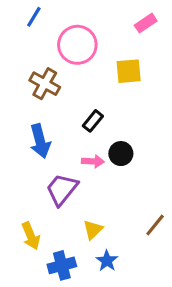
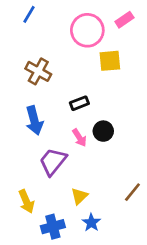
pink circle: (77, 45) -> (87, 30), moved
black rectangle: (93, 121) -> (79, 103), turned 30
pink arrow: (93, 161) -> (79, 138), turned 54

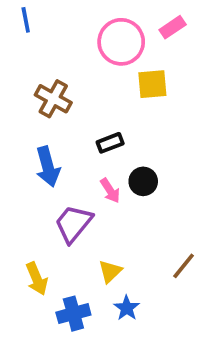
blue line: (29, 14) -> (26, 20), moved, turned -42

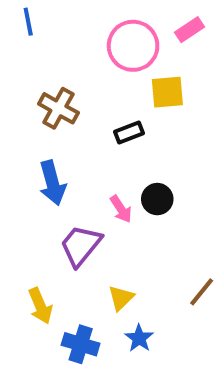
black rectangle: (110, 143) -> (129, 132), moved
blue cross: (73, 314) -> (81, 344), turned 32

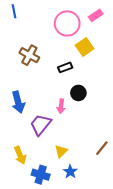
yellow square: (167, 92) -> (85, 47), turned -30
blue arrow: (52, 183) -> (18, 102), moved
black circle: (157, 199) -> (78, 93), moved
pink arrow: (121, 209) -> (61, 106), turned 40

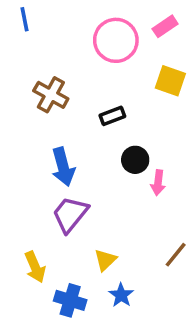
yellow square: (85, 47) -> (170, 81), moved, turned -36
blue arrow: (18, 102) -> (63, 167), moved
pink arrow: (61, 106) -> (158, 183), moved

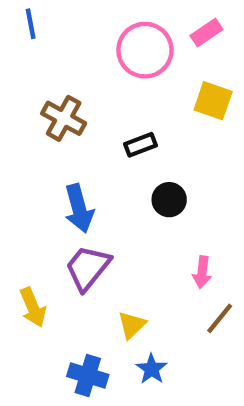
pink arrow: (158, 183) -> (202, 272), moved
yellow arrow: (35, 267) -> (33, 307), moved

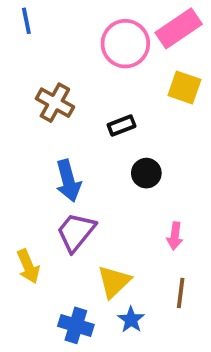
pink rectangle: (207, 33) -> (179, 28), size x1.6
brown line: (220, 318) -> (181, 293), moved, turned -32
yellow triangle: (132, 325) -> (114, 282), size x1.4

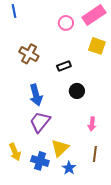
pink circle: (125, 44) -> (66, 23), size x0.6
yellow arrow: (28, 266) -> (15, 152), moved
blue cross: (76, 325) -> (40, 161), moved

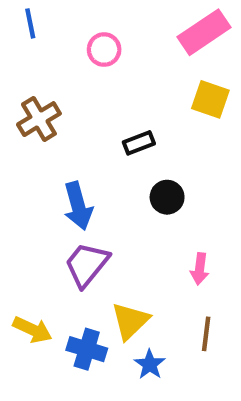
pink circle: (66, 23) -> (104, 50), moved
brown cross: (29, 54) -> (39, 119), moved, turned 30
yellow arrow: (15, 152) -> (32, 330), turned -42

